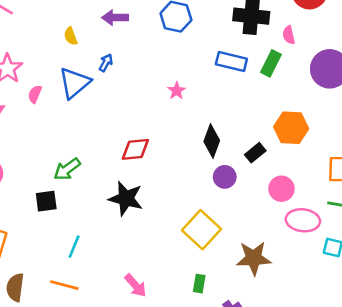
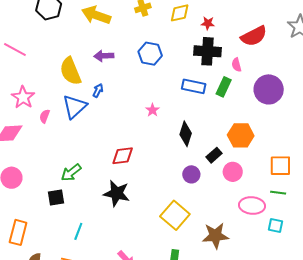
yellow semicircle: (71, 36) -> (70, 71), size x2.0
black diamond: (212, 141) -> (186, 134), moved
pink circle: (281, 189) -> (233, 172), moved

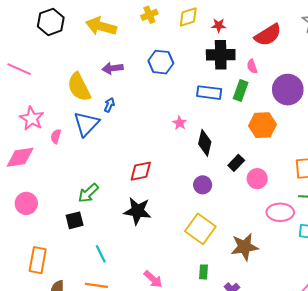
pink star: (152, 110) -> (180, 123), moved
orange hexagon: (241, 135) -> (263, 125), moved
purple circle: (191, 174) -> (203, 185), moved
cyan line: (78, 231) -> (101, 254), turned -42

